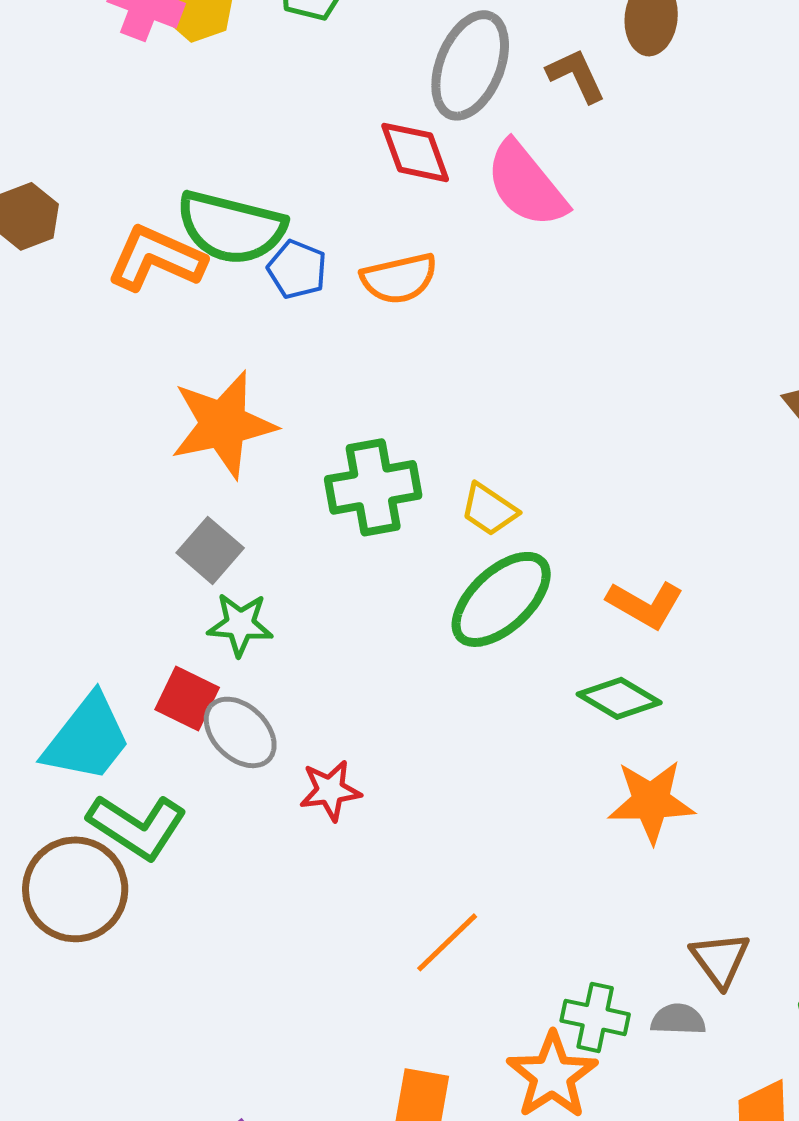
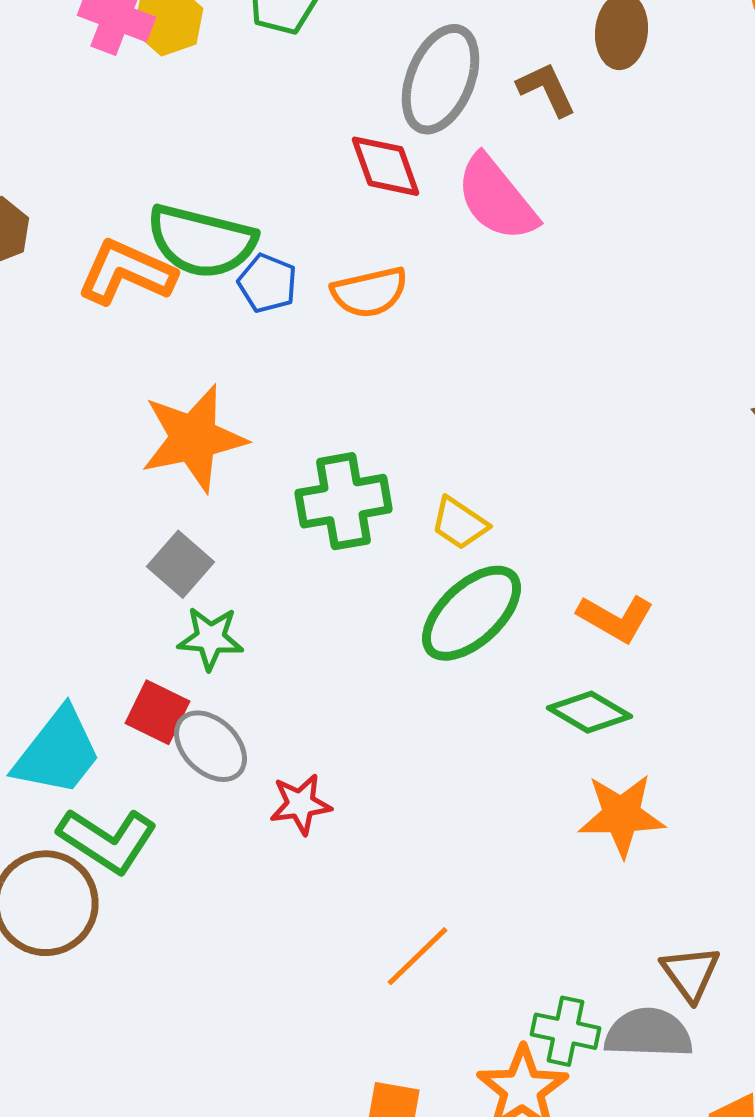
gray semicircle: (678, 1019) -> (648, 1033), size x1.6

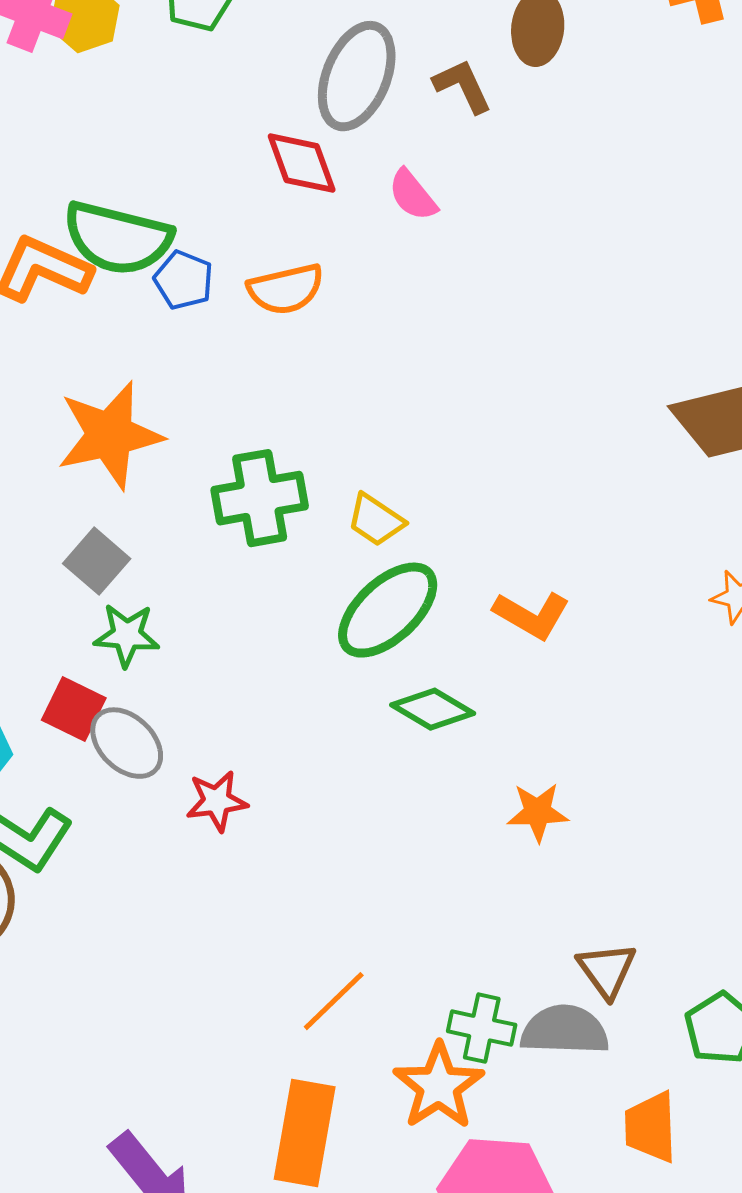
pink semicircle: (496, 198) -> (413, 195), size x0.6
green diamond: (590, 712) -> (433, 709), moved
orange star: (622, 815) -> (538, 812), size x0.7
orange line: (418, 956) -> (334, 1001), moved

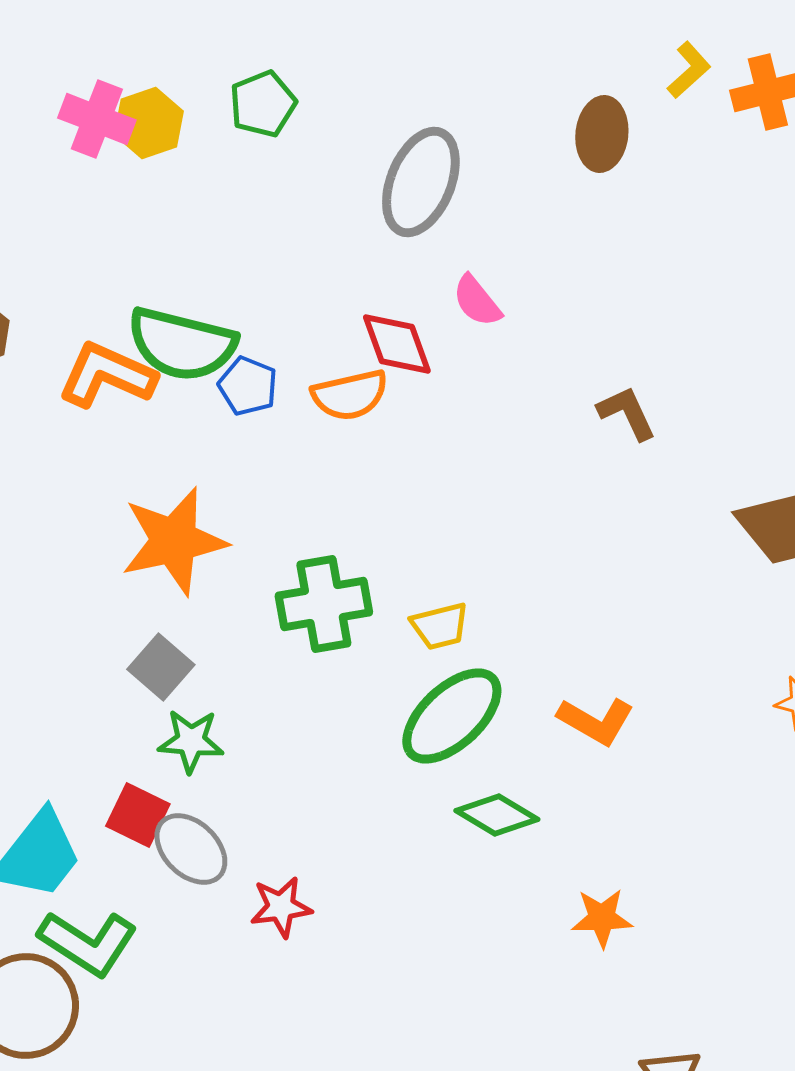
brown L-shape: (463, 86) -> (627, 413), moved
red diamond: (302, 163) -> (397, 344), moved
yellow trapezoid: (376, 520) -> (440, 626), turned -48

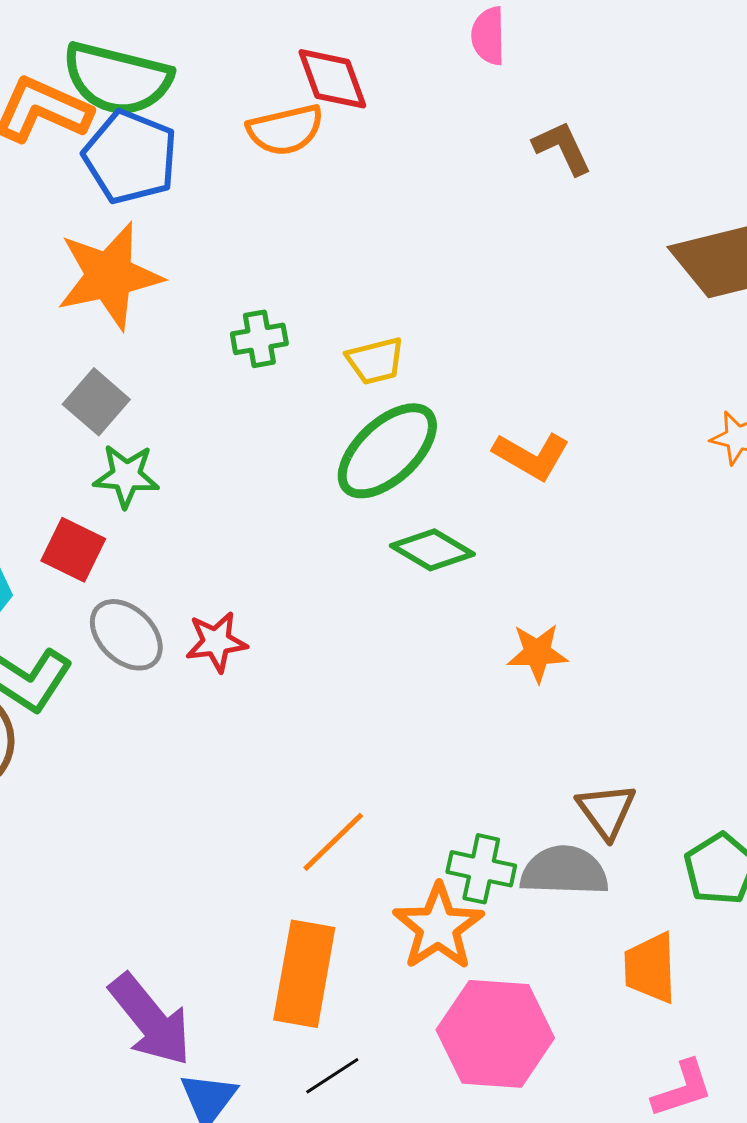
pink semicircle: (477, 301) -> (488, 36), moved, turned 38
blue pentagon: (248, 386) -> (130, 157), moved, size x1.6
green cross: (324, 604) -> (259, 339), size x0.6
gray ellipse: (191, 849) -> (126, 635), moved

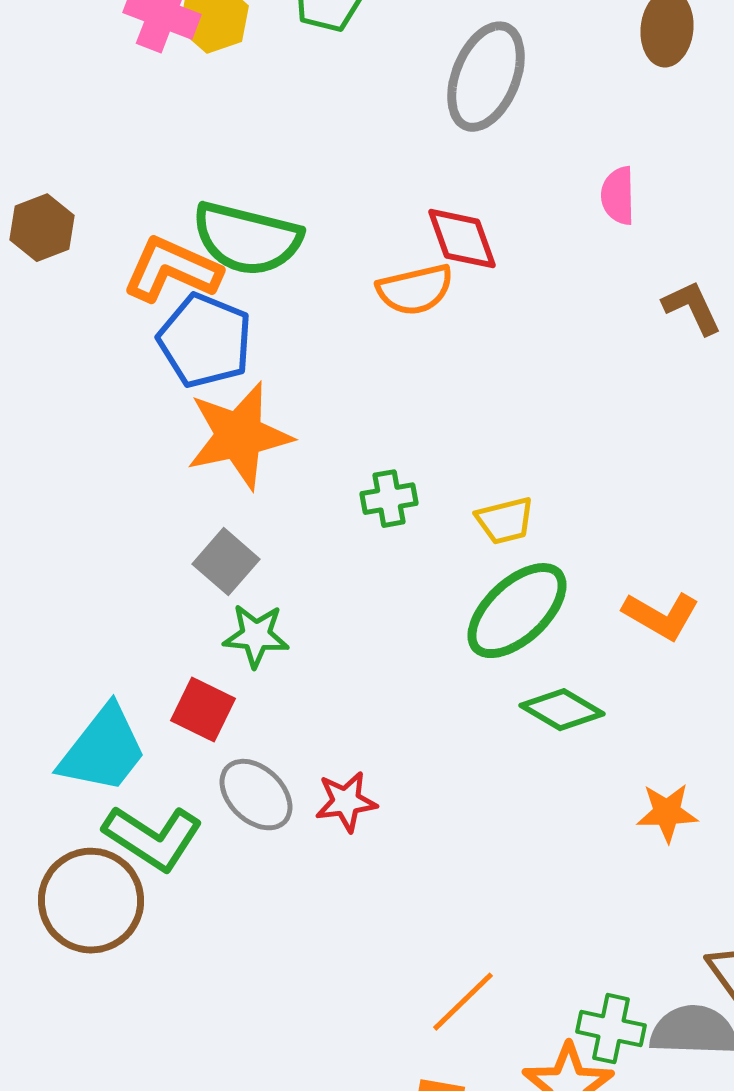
blue pentagon: (130, 157) -> (205, 341), moved

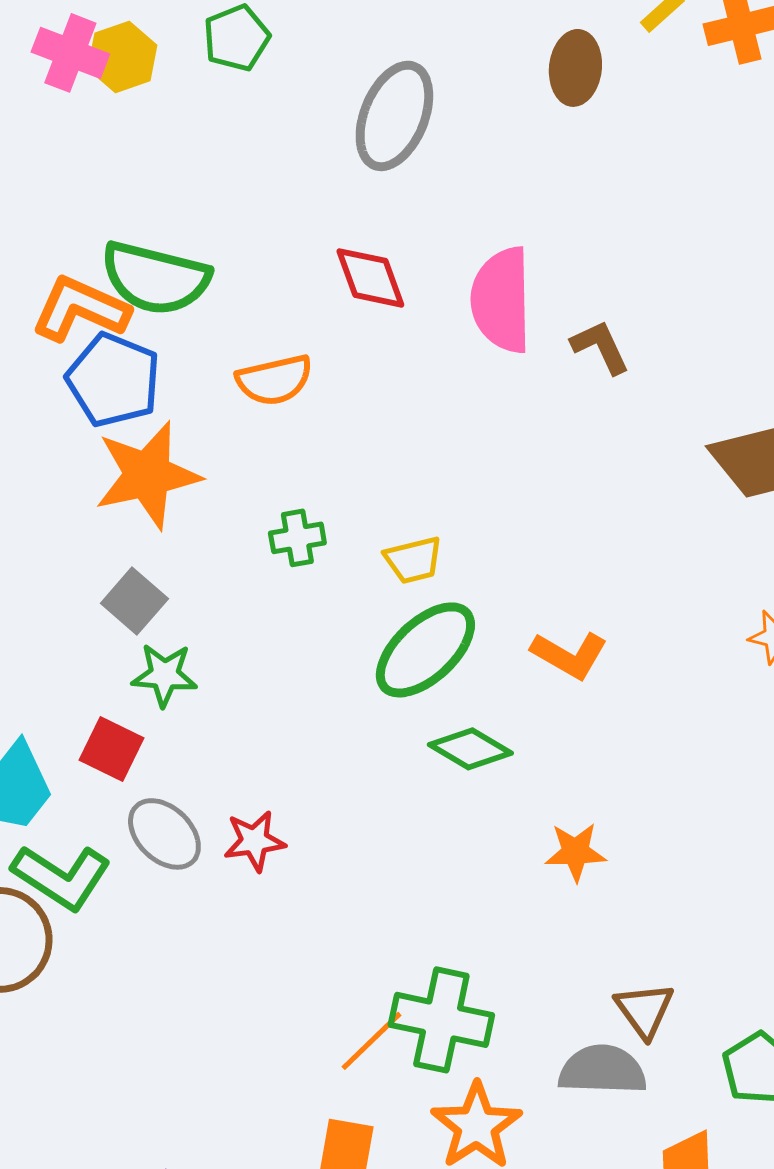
pink semicircle: (618, 196) -> (501, 300), moved, size x1.8
orange semicircle: (415, 290) -> (274, 380), moved
green cross: (611, 1029) -> (441, 1020), moved, size x1.5

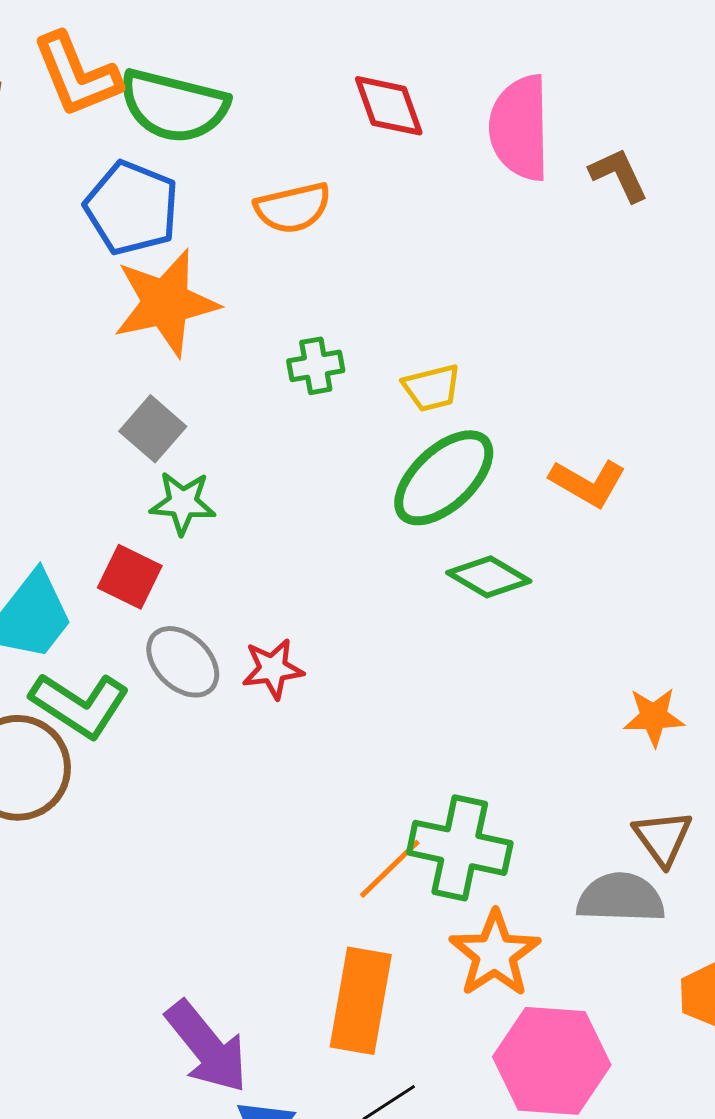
orange L-shape: (80, 309) -> (77, 75), moved, turned -136
orange star: (575, 852) -> (654, 717), moved

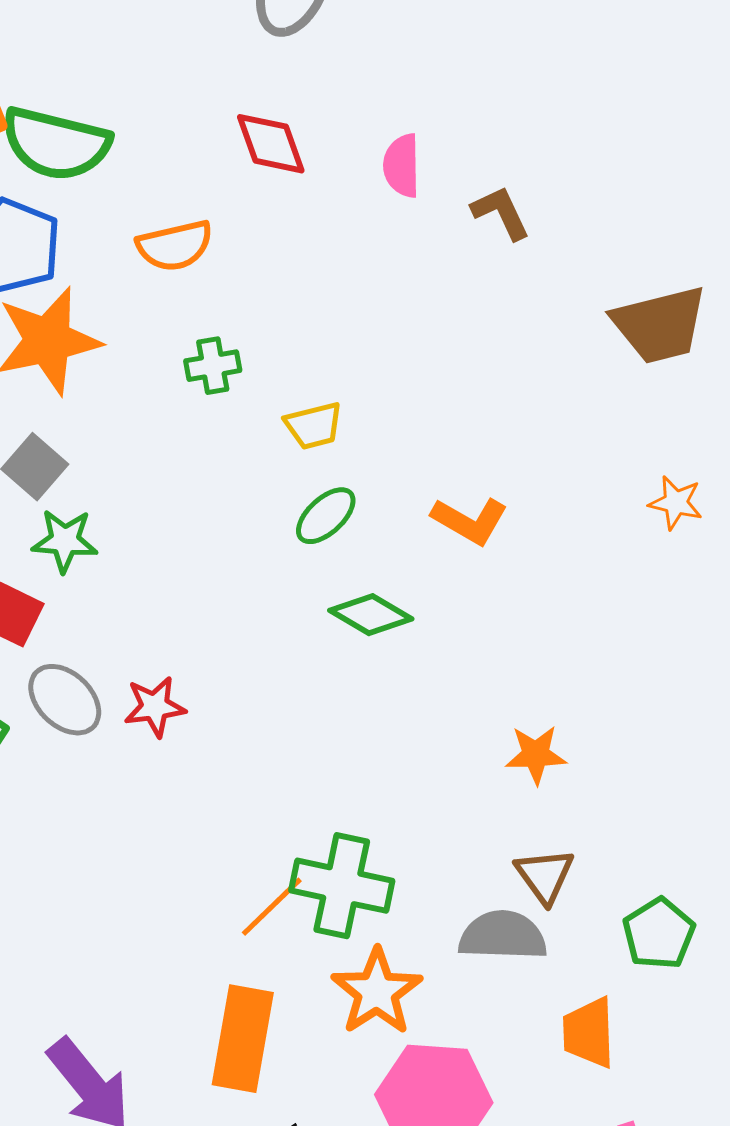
pink semicircle: (520, 128) -> (402, 166), size x0.6
green cross: (316, 366) -> (213, 366), moved
green ellipse: (444, 478) -> (326, 516), size x0.6

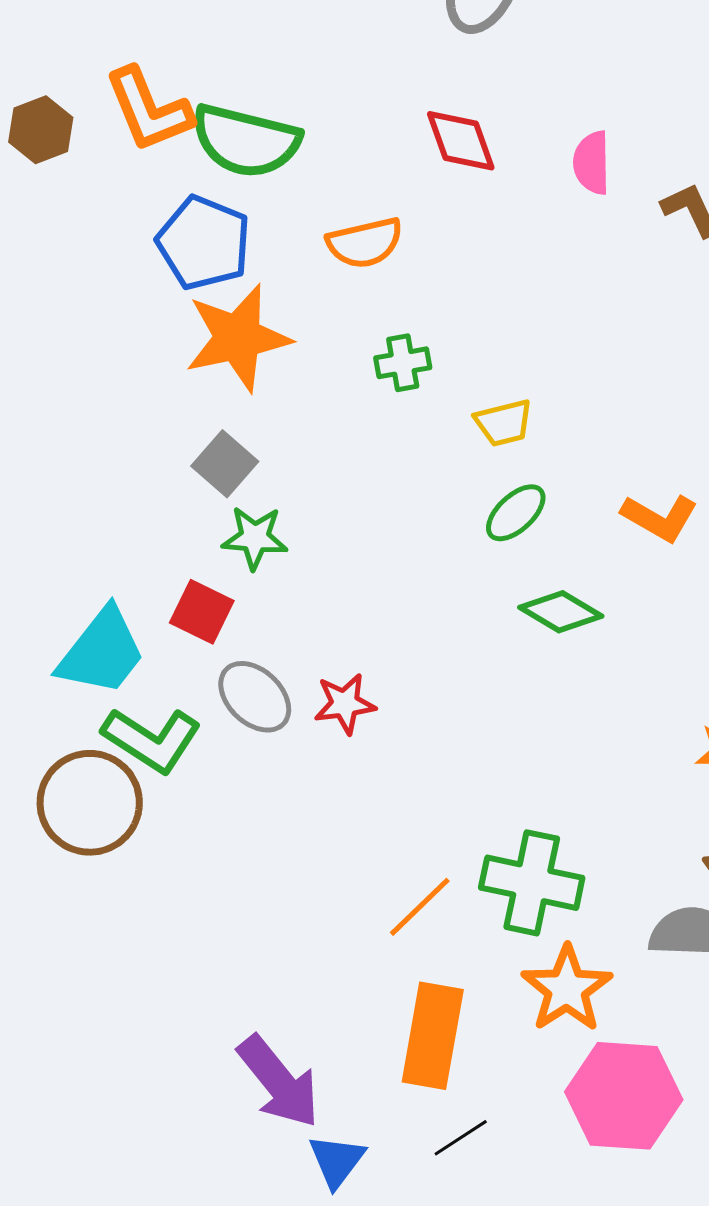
orange line: (272, 907) -> (420, 907), moved

